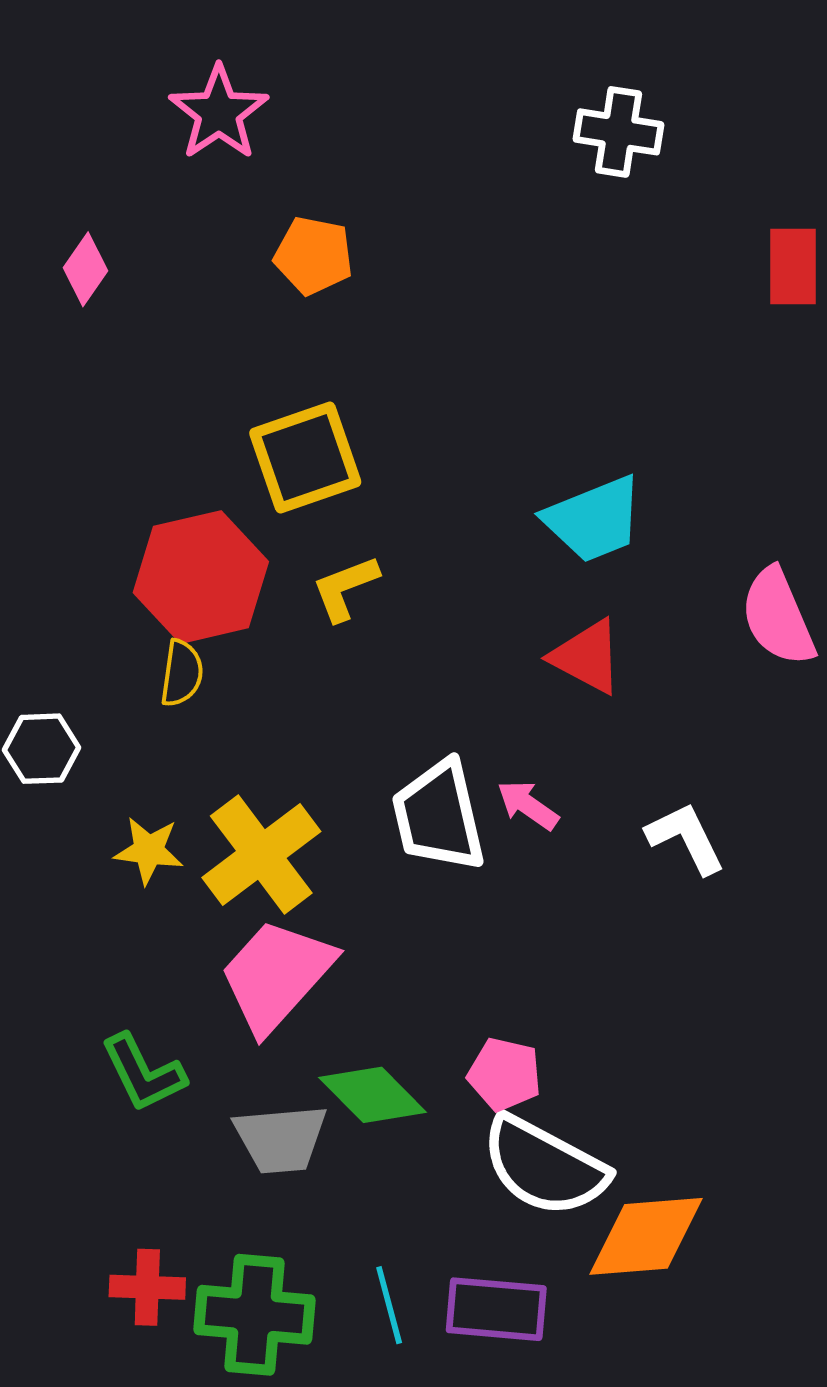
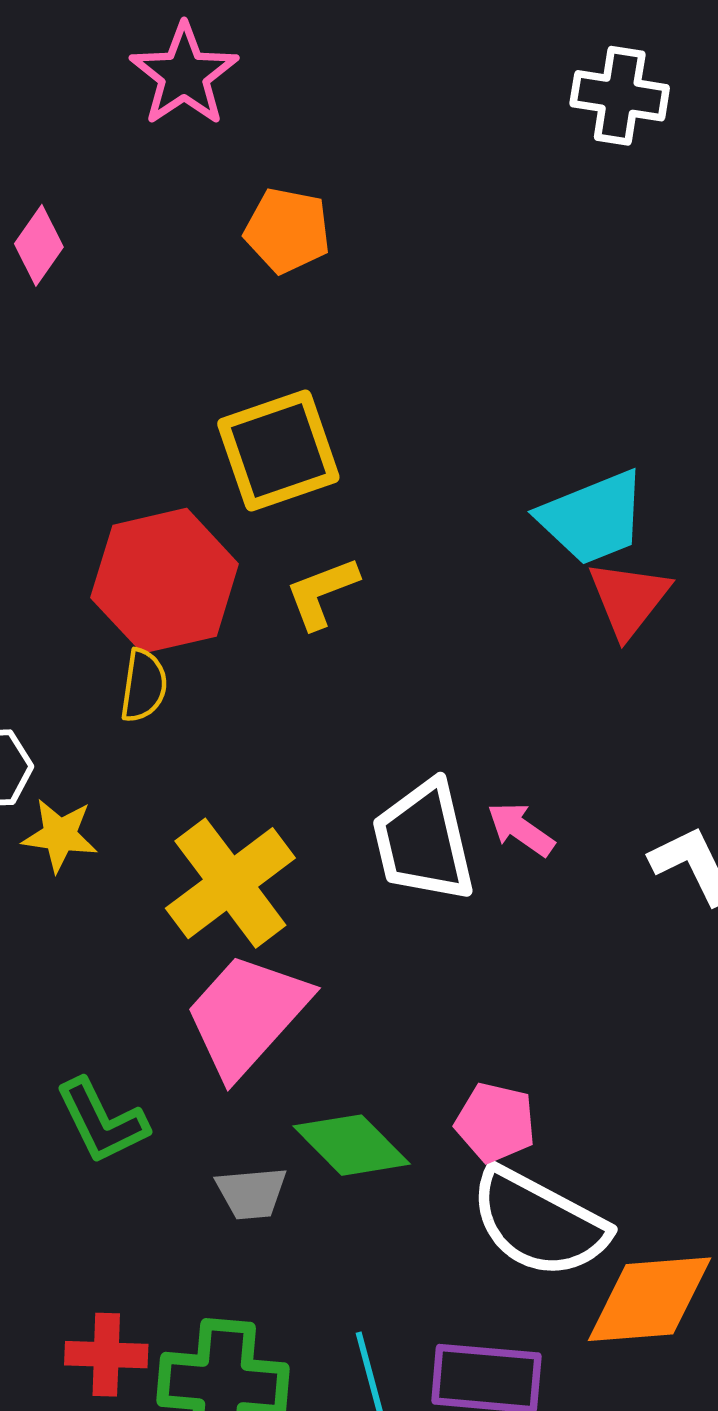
red triangle: (587, 657) -> (629, 599), moved, turned 40
yellow star: (149, 850) -> (60, 835), moved
gray trapezoid: (281, 1139) -> (251, 1193), size x0.7

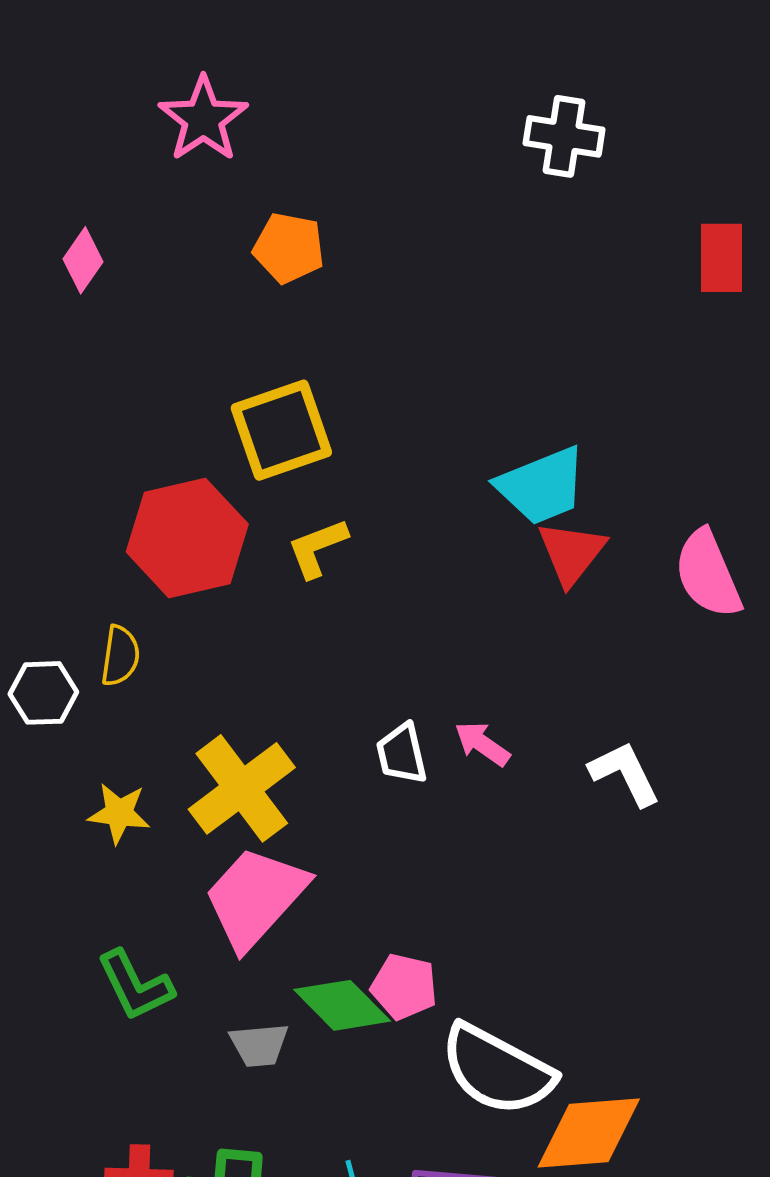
yellow semicircle: (144, 686) -> (120, 656), moved
yellow star: (60, 835) -> (119, 813), moved
white trapezoid: (424, 841) -> (402, 754), size x0.6
pink pentagon: (495, 1123) -> (404, 987), moved

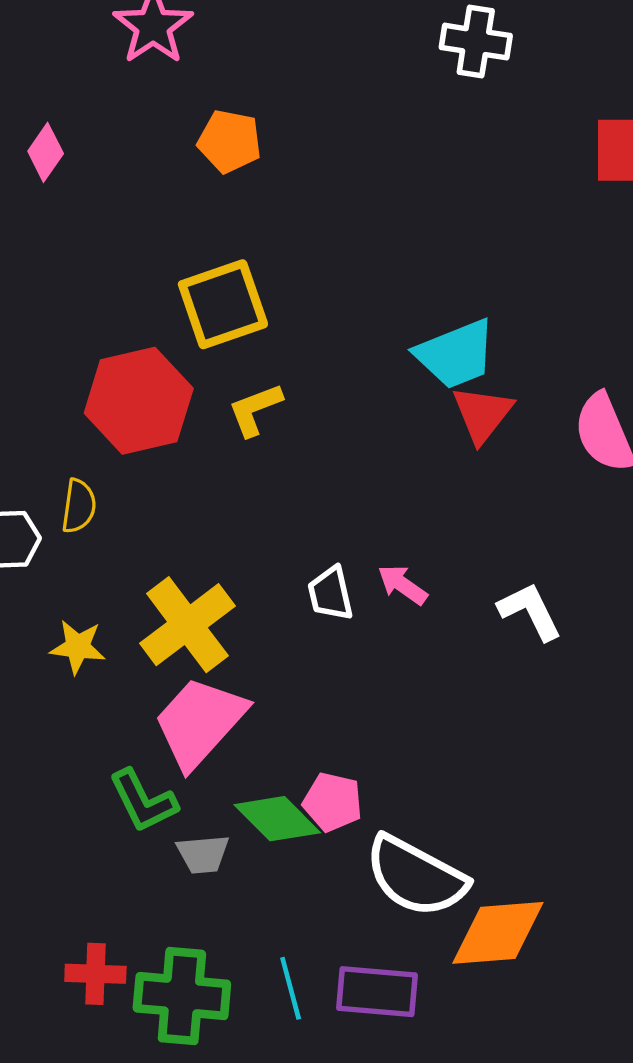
green L-shape: (135, 985) -> (143, 801), moved

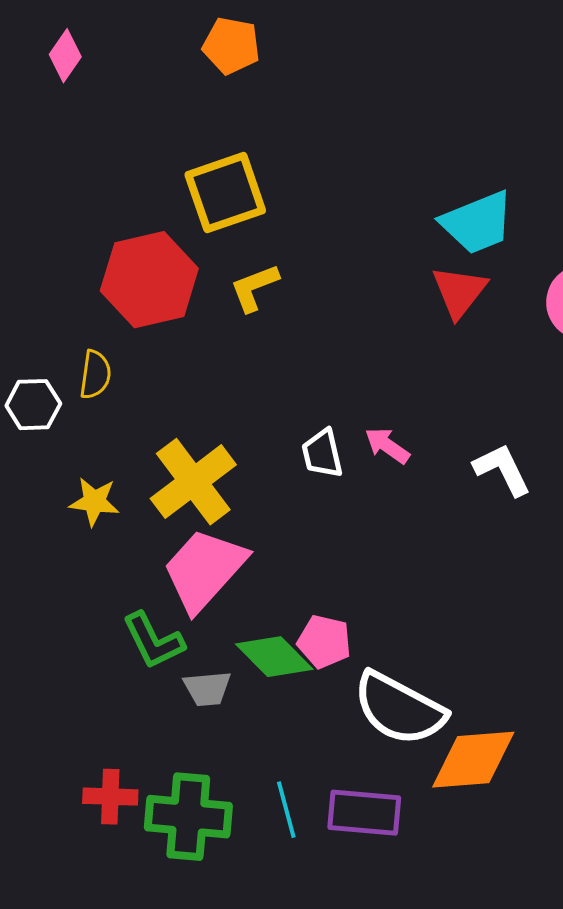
cyan trapezoid: (456, 354) -> (477, 223), moved

